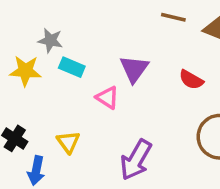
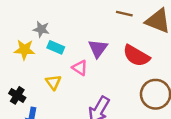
red semicircle: (191, 80) -> (136, 56), size x1.6
yellow triangle: (68, 142) -> (53, 82), moved

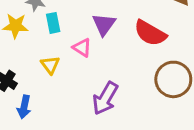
cyan rectangle: (56, 47) -> (53, 23), turned 56

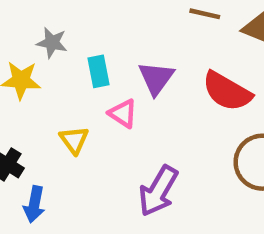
cyan rectangle: (53, 23) -> (98, 71), moved

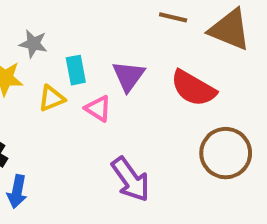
yellow triangle: (74, 140) -> (52, 98), moved, turned 44
purple arrow: (158, 191) -> (131, 179), turned -66

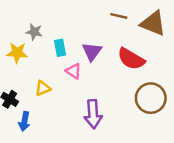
yellow triangle: (52, 98) -> (43, 88), moved
purple arrow: (131, 179) -> (93, 114), turned 32

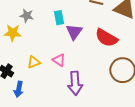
cyan rectangle: (60, 48) -> (59, 18), moved
pink triangle: (73, 71) -> (59, 60), moved

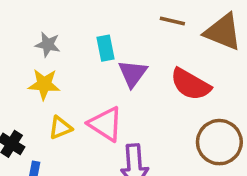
yellow star: (13, 33) -> (44, 84), moved
pink triangle: (59, 60) -> (106, 124), size x1.5

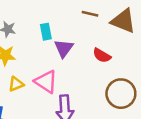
red semicircle: (190, 84) -> (102, 55), size x0.7

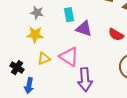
purple triangle: (64, 48) -> (84, 29), turned -48

